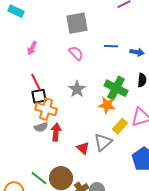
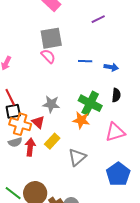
pink semicircle: (76, 53) -> (48, 56), moved
gray star: (77, 89) -> (51, 104), turned -30
yellow rectangle: (120, 126) -> (52, 141), moved
red triangle: (83, 148) -> (38, 122), moved

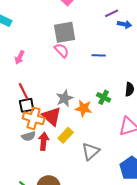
blue arrow: (111, 67) -> (125, 24), moved
green cross: (90, 103) -> (104, 97), size x0.6
gray star: (51, 104) -> (65, 98), turned -30
orange star: (81, 120) -> (84, 108), moved
red triangle: (38, 122) -> (52, 116), size x1.5

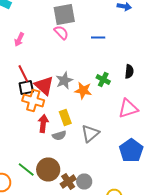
red triangle: (52, 116) -> (44, 86), moved
yellow rectangle: (66, 135) -> (65, 118), turned -63
gray semicircle: (29, 136) -> (59, 136), moved

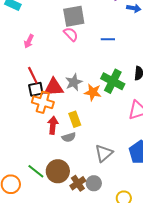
green cross: (103, 80) -> (113, 81), size x1.6
red triangle: (44, 86) -> (54, 87), turned -45
gray triangle: (90, 134) -> (104, 153), moved

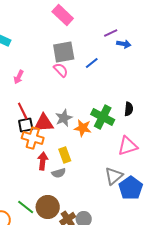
blue line: (108, 39) -> (92, 63), moved, turned -40
gray triangle: (104, 153) -> (114, 176), moved

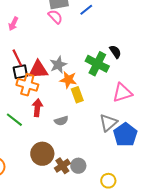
black semicircle: (129, 109) -> (115, 52), moved, turned -40
orange star: (83, 128) -> (68, 80), moved
yellow rectangle: (65, 155) -> (77, 95), moved
gray semicircle: (59, 173) -> (61, 121), moved
green line: (26, 207) -> (14, 120), moved

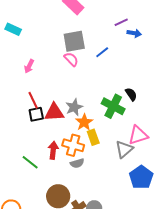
orange star: (68, 80) -> (84, 122), turned 30
orange cross: (27, 85) -> (73, 145), moved
gray triangle: (108, 123) -> (124, 149), moved

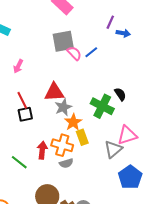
purple line: (121, 22) -> (110, 22), turned -40
pink semicircle: (71, 59) -> (74, 53), moved
red triangle: (54, 112) -> (54, 92), moved

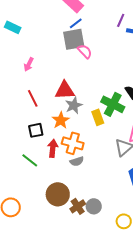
blue line: (91, 52) -> (76, 23), moved
black square: (25, 114) -> (36, 130), moved
orange star: (73, 122) -> (61, 120), moved
yellow rectangle: (82, 137) -> (98, 117), moved

